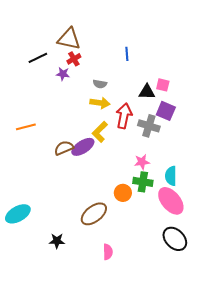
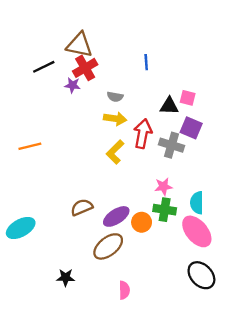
red cross: (74, 59) -> (85, 68), size x1.5
purple ellipse: (83, 147) -> (116, 216), moved
brown semicircle: (64, 148) -> (82, 207), moved
cyan ellipse: (18, 214) -> (21, 228), moved

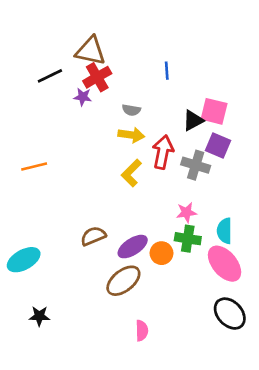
pink square: (188, 98) -> (214, 111), size x1.5
black triangle: (169, 106) -> (193, 121), turned -30
black star: (66, 278) -> (39, 316), moved

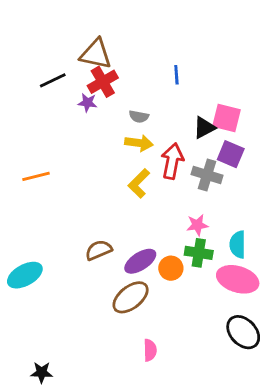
pink ellipse: (225, 264) -> (238, 279), turned -33
black star: (39, 316) -> (42, 372), moved

